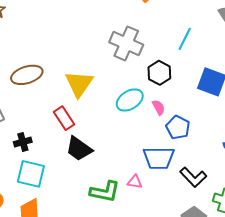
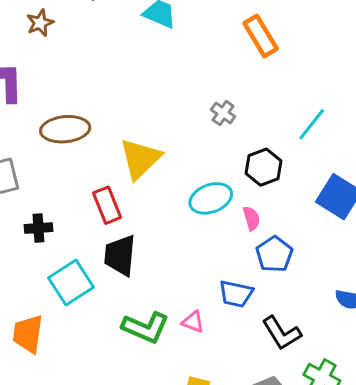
gray cross: (126, 43) -> (223, 113), size x0.5
black trapezoid: (79, 149) -> (120, 255), turned 48
blue trapezoid: (159, 158) -> (236, 294), size x0.7
cyan square: (31, 174) -> (71, 282), moved, turned 32

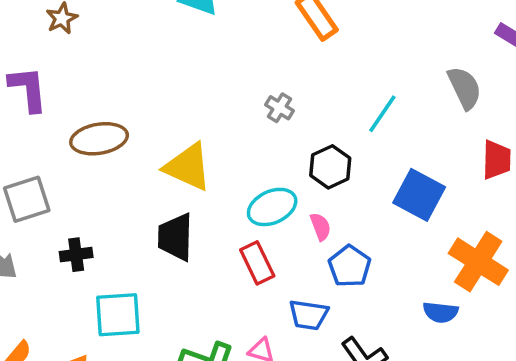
yellow triangle: (140, 159) -> (188, 167), turned -48
red rectangle: (107, 205) -> (257, 263), moved
black trapezoid: (120, 255) -> (175, 237), moved
cyan square: (71, 282) -> (118, 315), turned 33

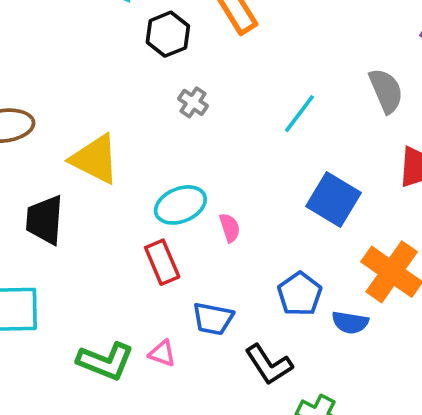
black hexagon: (330, 167) -> (168, 34), moved
black trapezoid: (175, 237) -> (45, 220), moved
blue pentagon: (350, 266) -> (300, 294), moved

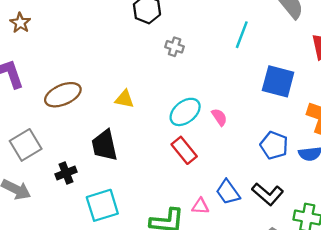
yellow triangle: (95, 159) -> (124, 99), size x0.6
blue trapezoid: (213, 319) -> (228, 192), moved, turned 60

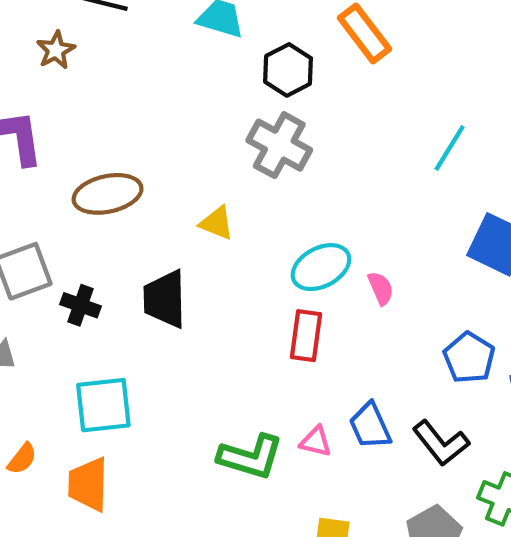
gray cross: (175, 47) -> (279, 145), moved, size x1.8
red rectangle: (184, 150) -> (306, 336), turned 36
black cross: (66, 173) -> (81, 305), moved, turned 30
cyan square: (102, 205) -> (103, 405), moved

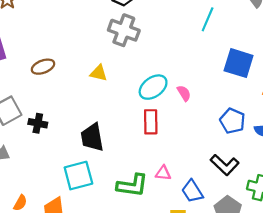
brown ellipse: (108, 194) -> (43, 67), size x0.7
black trapezoid: (165, 299) -> (92, 137), moved
cyan square: (103, 405) -> (78, 176), moved
blue trapezoid: (370, 426) -> (192, 191), moved

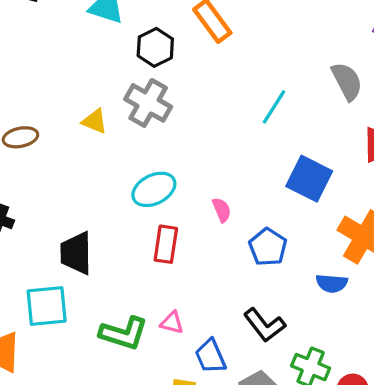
yellow triangle: (99, 73) -> (95, 121), moved
cyan ellipse: (153, 87) -> (154, 189), moved
blue pentagon: (232, 121) -> (268, 247), moved

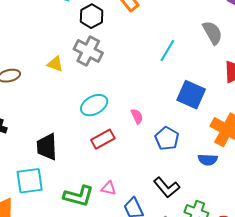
red rectangle: (166, 244) -> (103, 139), turned 55

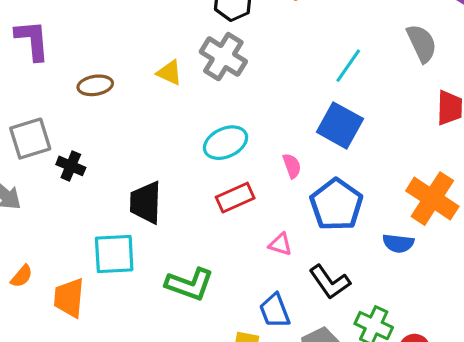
blue square: (191, 95) -> (340, 125), moved
blue pentagon: (167, 138) -> (336, 205), size x1.4
pink triangle: (109, 188) -> (280, 244), moved

